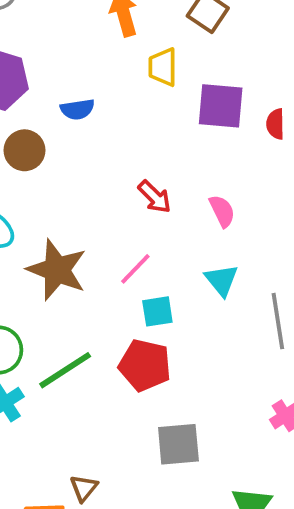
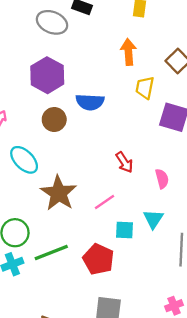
blue semicircle: (77, 109) -> (90, 102), size x1.4
cyan square: (157, 311) -> (125, 230), moved

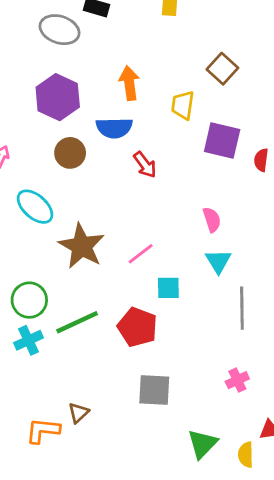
orange arrow: (128, 52) -> (129, 83), moved
red arrow: (124, 162) -> (145, 165), moved
cyan triangle: (153, 219) -> (218, 261), moved

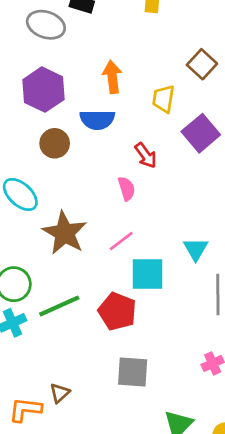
purple square: (222, 140) -> (201, 133), turned 36
red arrow: (145, 165) -> (146, 155), moved
pink semicircle: (212, 220) -> (127, 189), moved
cyan square: (168, 288) -> (147, 274), size x1.5

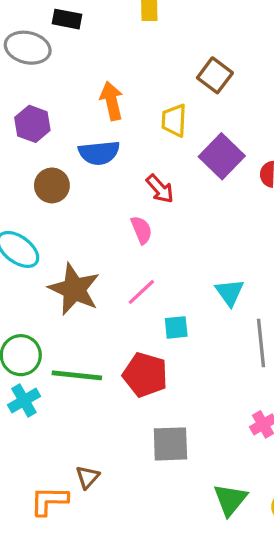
purple hexagon: (43, 90) -> (32, 124), size x0.7
cyan square: (147, 274) -> (176, 327), size x0.6
green line: (59, 306) -> (77, 375), turned 36

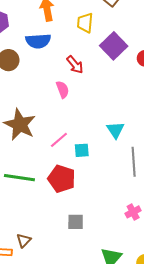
pink line: (141, 292) -> (59, 140), moved
gray square: (170, 444) -> (76, 222), size x0.7

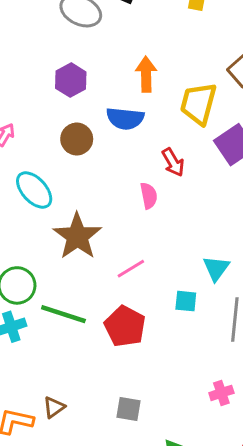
yellow trapezoid: (85, 23) -> (198, 104), size x1.4
cyan square: (82, 150) -> (186, 301), moved
gray square: (76, 222) -> (129, 409), moved

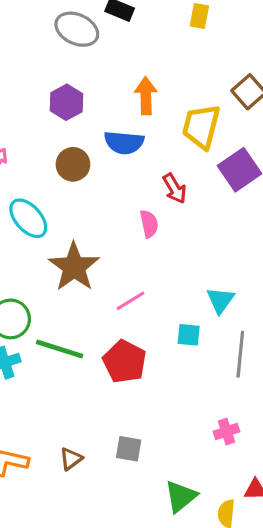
brown triangle: (54, 407) -> (71, 459), moved

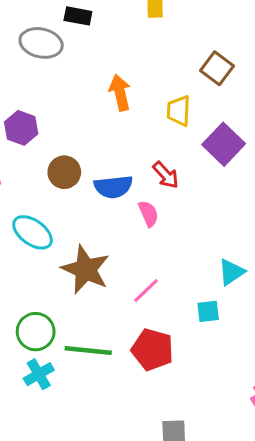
purple hexagon: (66, 102) -> (21, 128), moved
yellow trapezoid: (201, 126) -> (179, 111), size x0.7
blue semicircle: (124, 143) -> (113, 187), moved
cyan triangle: (220, 300) -> (231, 272), turned 32

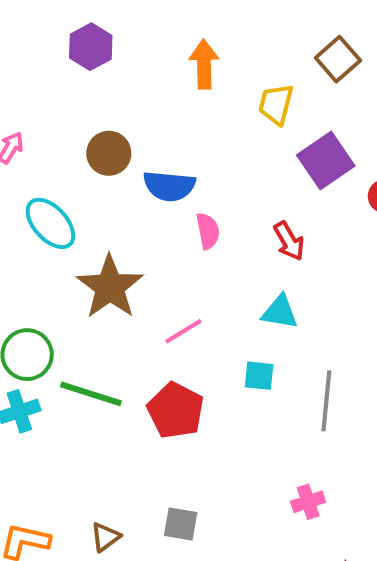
purple hexagon: (21, 128) -> (91, 47), moved
red arrow: (166, 175) -> (289, 241), moved
cyan triangle: (231, 272) -> (280, 312), moved, turned 32

